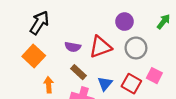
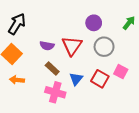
red triangle: (100, 47) -> (72, 46), turned -35
orange arrow: (49, 85) -> (17, 80), moved, turned -80

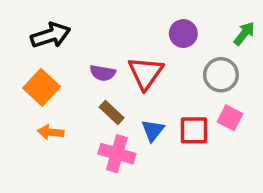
black arrow: (17, 24) -> (51, 35), turned 40
gray circle: (104, 47) -> (221, 75), moved
red square: (100, 79) -> (194, 130), turned -30

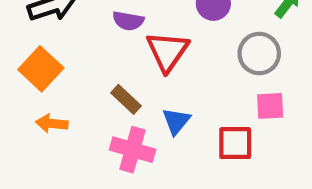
purple semicircle: (103, 73) -> (128, 21), moved
pink square: (230, 118) -> (270, 106), turned -30
red square: (194, 130) -> (235, 143), moved

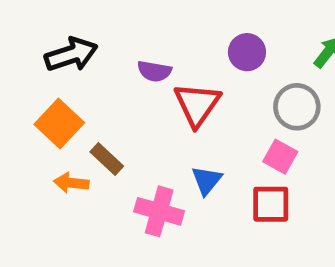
brown rectangle: (126, 99) -> (107, 159), moved
pink square: (270, 106) -> (280, 157), moved, turned 32

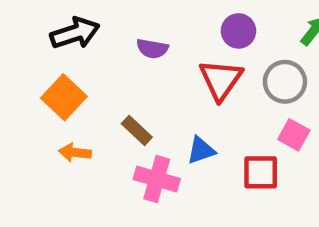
red triangle: (197, 104) -> (221, 80), moved
pink square: (280, 157) -> (294, 135), moved
brown rectangle: (107, 159) -> (137, 130), moved
blue triangle: (207, 180) -> (201, 150), turned 32

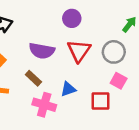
purple circle: (238, 31) -> (72, 18), moved
purple semicircle: (152, 49) -> (42, 51), moved, size x1.5

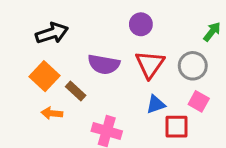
brown rectangle: (33, 78) -> (76, 91), moved
blue triangle: (68, 89) -> (156, 104), moved

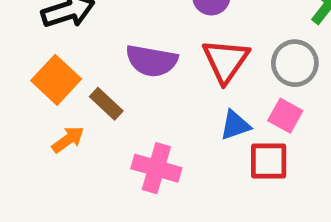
pink square: (199, 101) -> (285, 116), moved
orange arrow: (52, 113) -> (68, 140), turned 138

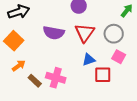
brown rectangle: (106, 104) -> (35, 81), moved
pink square: (285, 116) -> (119, 57), moved

